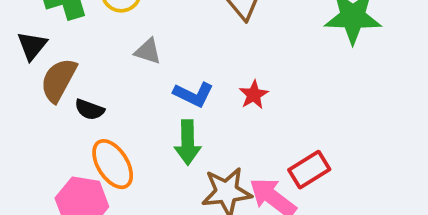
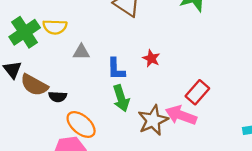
brown semicircle: (59, 80) -> (34, 85), turned -72
blue L-shape: (194, 94) -> (116, 69), turned 80

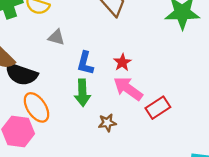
black semicircle: (58, 97) -> (21, 74), size x1.8
pink arrow: (181, 115) -> (128, 89), moved
brown star: (153, 120) -> (107, 123), size x0.6

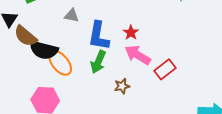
blue L-shape: (85, 63) -> (99, 36), size x1.4
green arrow: (82, 93) -> (98, 62), turned 30
orange ellipse: (37, 107) -> (60, 63), moved

